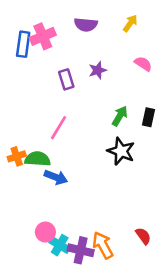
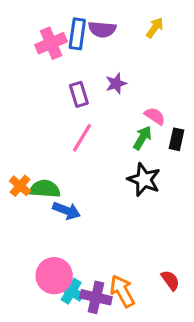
blue rectangle: (23, 44) -> (77, 34), moved
pink semicircle: (143, 64) -> (155, 116), moved
pink line: (58, 128) -> (82, 138), moved
orange cross: (17, 156) -> (20, 186), turned -30
pink circle: (45, 232) -> (54, 276), size x1.5

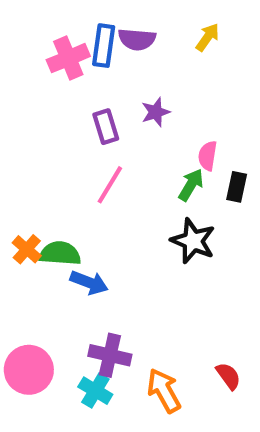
pink semicircle: (155, 116) -> (208, 156), turned -115
pink circle: (54, 276) -> (29, 370), moved
purple cross: (96, 297) -> (110, 355), moved

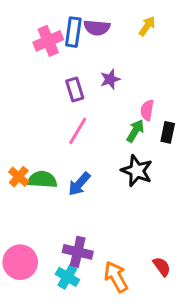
blue arrow: (89, 283) -> (79, 184), moved, turned 110

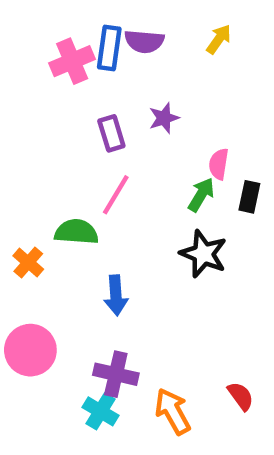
green semicircle: (42, 180) -> (76, 232), moved
blue arrow: (79, 184) -> (116, 295), moved, turned -45
pink circle: (20, 262) -> (30, 350), moved

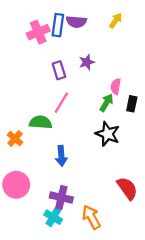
red semicircle: (241, 396) -> (127, 188), moved, size x1.5

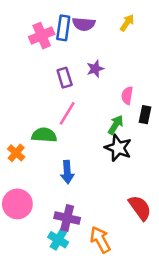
green arrow: (106, 103) -> (116, 125), moved

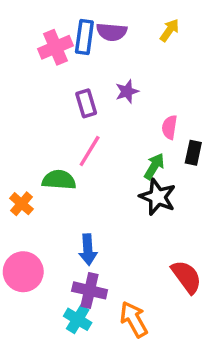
blue arrow: (67, 172) -> (88, 250), moved

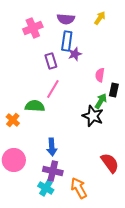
blue rectangle: (84, 37) -> (67, 41), moved
green arrow: (154, 166) -> (101, 101), moved

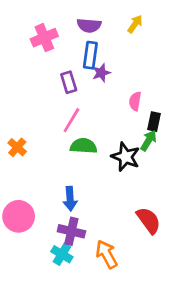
green arrow: (101, 101) -> (149, 140), moved
green semicircle: (35, 106) -> (84, 146), moved
orange cross: (13, 120) -> (17, 147), moved

